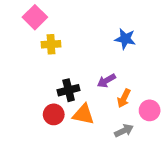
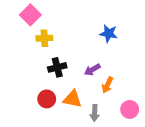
black cross: (69, 90) -> (57, 67), moved
pink circle: (150, 110) -> (130, 109), moved
gray arrow: (124, 131) -> (95, 113), moved, turned 119

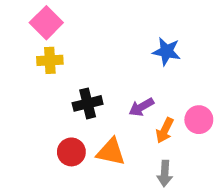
yellow cross: (44, 38) -> (50, 60), moved
pink circle: (130, 109) -> (199, 120), moved
gray arrow: (95, 113) -> (165, 173), moved

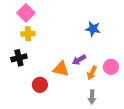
black cross: (88, 103) -> (19, 58), moved
orange triangle: (111, 152) -> (61, 69), moved

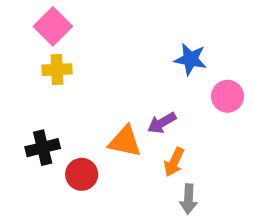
black cross: (19, 58) -> (43, 148), moved
pink circle: (111, 67) -> (228, 96), moved
orange arrow: (92, 73) -> (174, 162), moved

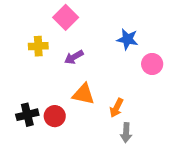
pink square: (53, 26) -> (66, 17), moved
purple arrow: (162, 123) -> (74, 57), moved
black cross: (43, 148) -> (27, 115), moved

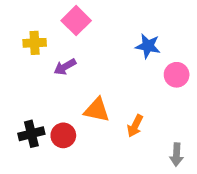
yellow cross: (38, 46) -> (35, 43), moved
purple arrow: (74, 57) -> (65, 67), moved
gray arrow: (126, 133) -> (177, 155), moved

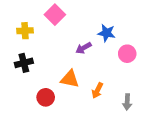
purple arrow: (65, 67) -> (84, 48), moved
black cross: (31, 134) -> (24, 63), moved
gray arrow: (177, 155) -> (127, 102), moved

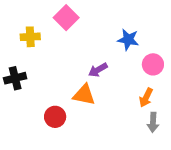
purple arrow: (84, 48) -> (98, 70), moved
black cross: (24, 63) -> (15, 78), moved
orange arrow: (97, 90) -> (146, 98), moved

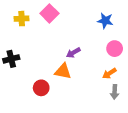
yellow cross: (30, 37) -> (22, 19), moved
blue star: (128, 40) -> (105, 21), moved
orange arrow: (146, 98) -> (109, 73), turned 32

